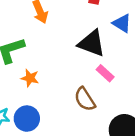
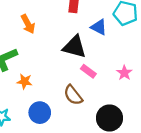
blue circle: (27, 119) -> (40, 113), moved

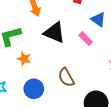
black triangle: (74, 47) -> (54, 33), moved
pink rectangle: (88, 71) -> (86, 39), moved

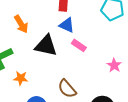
blue triangle: (98, 19) -> (67, 25), moved

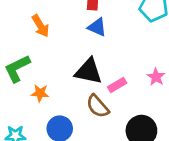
pink rectangle: (79, 45) -> (117, 85), moved, turned -64
black triangle: (46, 46) -> (88, 71), moved

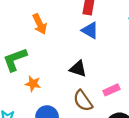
black triangle: (88, 71) -> (78, 69), size x0.7
pink rectangle: (117, 85) -> (111, 90), moved

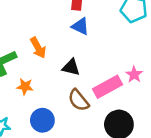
orange arrow: (40, 24) -> (38, 48), moved
pink rectangle: (111, 90) -> (108, 87), size x1.6

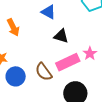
black triangle: (71, 67) -> (61, 36), moved
blue circle: (42, 120) -> (16, 76), moved

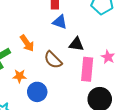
pink rectangle: (68, 62) -> (87, 69), turned -50
brown semicircle: (44, 72) -> (53, 60), moved

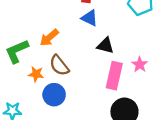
orange arrow: (27, 43) -> (49, 38), turned 78
brown semicircle: (53, 60) -> (59, 65), moved

